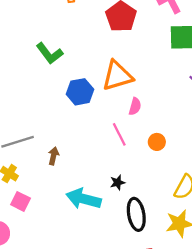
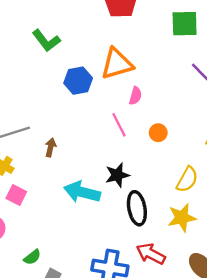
black star: (118, 183) -> (117, 175), size x1.5

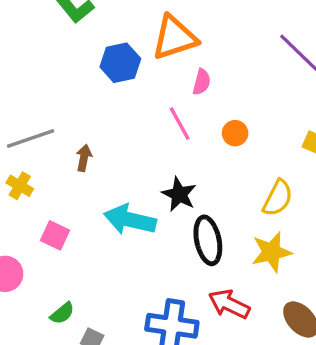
black star: (117, 175) -> (179, 194), turned -30
pink square: (16, 195) -> (55, 235), moved

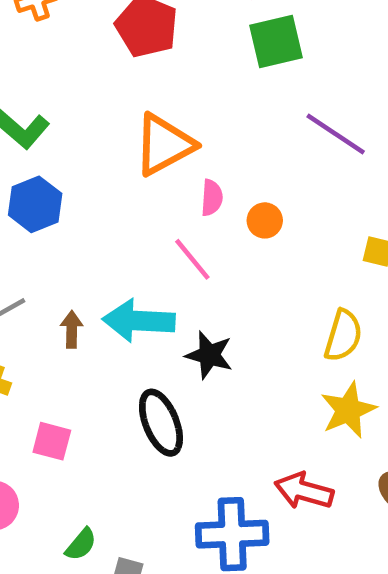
blue hexagon: (120, 63) -> (35, 204), moved
orange circle: (235, 133) -> (265, 220), moved
cyan arrow: (130, 220) -> (139, 321), moved
black ellipse: (208, 240) -> (161, 423), moved

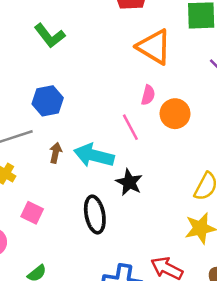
orange triangle: (164, 145) -> (154, 47), moved, turned 48
blue hexagon: (35, 204) -> (48, 101), moved
orange circle: (265, 220) -> (175, 114), size x1.5

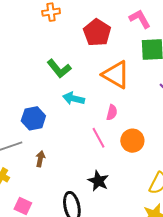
green L-shape: (50, 36) -> (59, 69), moved
orange circle: (175, 114) -> (132, 141), moved
cyan arrow: (94, 155) -> (74, 98), moved, size x0.7

